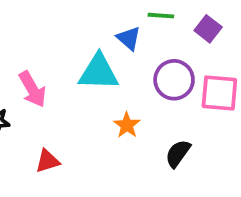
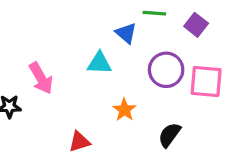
cyan triangle: (98, 72) -> (99, 63), size x0.7
red triangle: (47, 161) -> (79, 142), moved

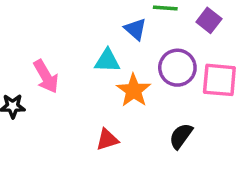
orange star: (124, 110) -> (134, 90), moved, size x1.4
red triangle: (79, 142) -> (107, 140), moved

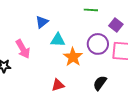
purple square: (209, 20) -> (116, 25), moved
blue triangle: (135, 29) -> (42, 22), moved, turned 40

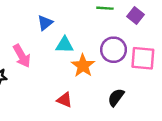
purple square: (116, 25) -> (136, 15), moved
red triangle: (58, 85) -> (65, 100), turned 40

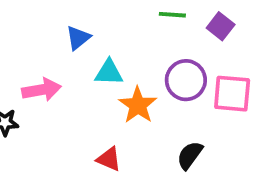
pink arrow: (22, 56) -> (41, 90), turned -70

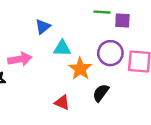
purple square: (221, 26) -> (122, 21), moved, turned -35
black semicircle: (190, 155) -> (101, 93), moved

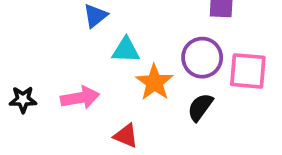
pink arrow: (20, 59) -> (80, 98), moved
black semicircle: (101, 93) -> (200, 107), moved

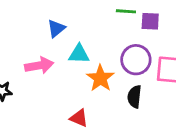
pink arrow: (80, 98) -> (39, 65), moved
black semicircle: (200, 107) -> (134, 97), turned -30

